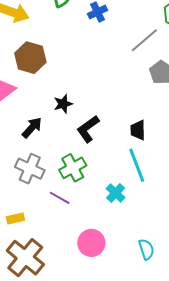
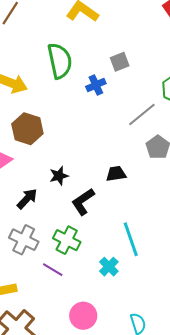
black trapezoid: (138, 130) -> (116, 174), moved, turned 80
green cross: (73, 168) -> (67, 240), turned -36

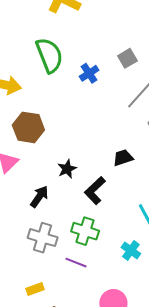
gray square: (120, 62) -> (127, 58), moved

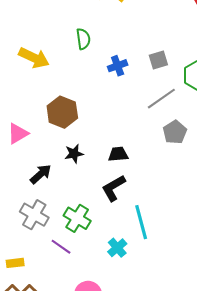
green semicircle: (49, 55) -> (83, 39), size x0.6
brown hexagon: (28, 127) -> (62, 112), moved
black trapezoid: (123, 158) -> (118, 154), moved
black L-shape: (95, 191) -> (114, 188), moved

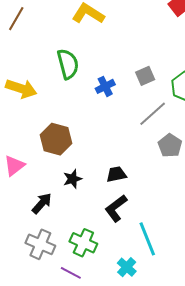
green semicircle: (83, 39) -> (68, 64), size x1.4

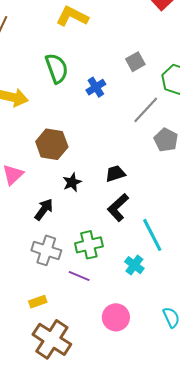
gray square: (145, 76) -> (135, 62), moved
green cross: (83, 243) -> (89, 245), turned -32

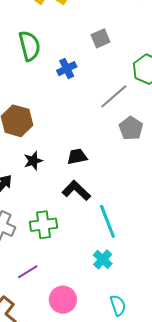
gray square: (135, 62) -> (101, 38), moved
black L-shape: (118, 207) -> (76, 191), turned 80
cyan cross: (134, 265) -> (103, 259), moved
purple line: (79, 276) -> (28, 272), moved, turned -60

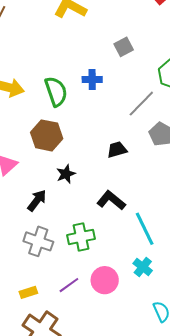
green semicircle: (30, 46) -> (56, 92), moved
blue cross: (67, 69) -> (92, 80), turned 30
black trapezoid: (77, 157) -> (117, 150), moved
pink circle: (63, 300) -> (105, 280), moved

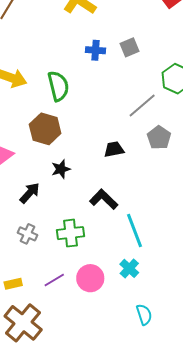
blue cross: (92, 80) -> (95, 50), moved
gray cross: (38, 241) -> (27, 234), size x0.7

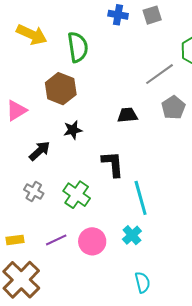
black L-shape: (104, 199) -> (113, 164), turned 36
green cross: (70, 233) -> (77, 195), turned 36

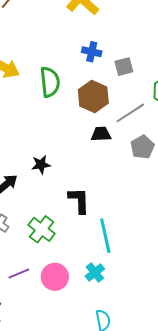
gray square: (152, 15) -> (124, 67), moved
brown hexagon: (61, 89) -> (93, 96), moved
black trapezoid: (127, 115) -> (101, 134), moved

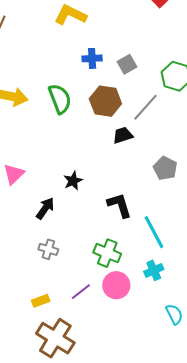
gray pentagon: (142, 147) -> (165, 168), moved
green cross: (42, 229) -> (107, 253), moved
cyan cross: (95, 273) -> (154, 270), turned 30

